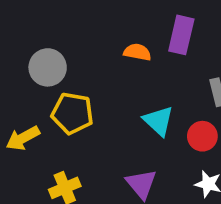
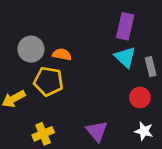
orange semicircle: (137, 52) -> (62, 54), moved
cyan triangle: (158, 121) -> (125, 57), moved

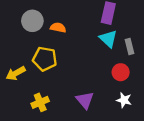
gray circle: (31, 49) -> (32, 21), moved
orange semicircle: (62, 54) -> (58, 28), moved

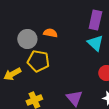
gray circle: (32, 21) -> (27, 39), moved

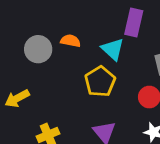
cyan triangle: (95, 43) -> (113, 49), moved
yellow pentagon: (38, 61) -> (100, 82), moved, turned 30

